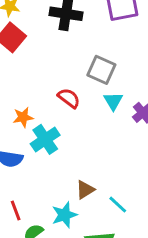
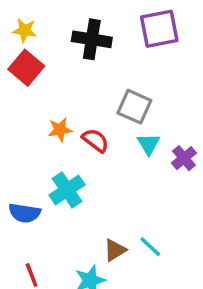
orange star: (23, 117) -> (60, 130), moved
cyan line: (118, 205) -> (150, 247), moved

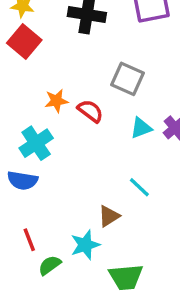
cyan triangle: (149, 144) -> (141, 128), moved, turned 40
cyan cross: (67, 190) -> (36, 143), moved
cyan line: (150, 247) -> (139, 187), moved

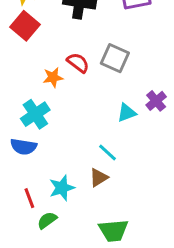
red semicircle: (90, 111) -> (78, 63), moved
cyan triangle: (141, 128) -> (127, 113), moved
cyan line: (139, 187) -> (107, 152), moved
cyan star: (85, 245) -> (62, 188), moved

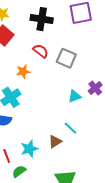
red semicircle: (78, 63) -> (41, 51), moved
cyan line: (107, 152) -> (70, 128), moved

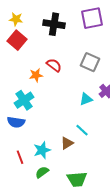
red semicircle: (41, 51) -> (54, 65), moved
gray square: (66, 58) -> (90, 62), moved
green semicircle: (19, 171) -> (42, 172), moved

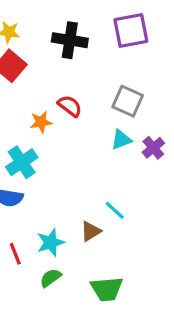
cyan triangle: (86, 99) -> (121, 140), moved

